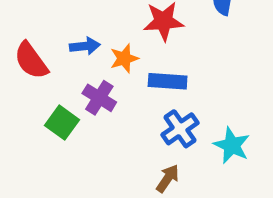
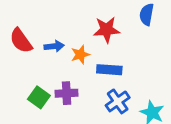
red semicircle: (31, 61) -> (21, 41), moved
purple cross: (99, 98) -> (67, 93), moved, turned -35

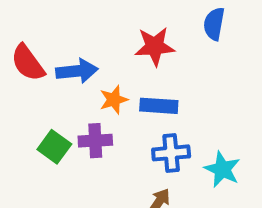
blue arrow: (54, 46) -> (77, 71), size x1.4
orange star: (80, 55) -> (114, 100), moved
blue cross: (118, 101) -> (171, 153), turned 30

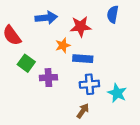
blue arrow: (77, 71) -> (46, 18), moved
orange star: (114, 100) -> (63, 45), moved
green square: (54, 147) -> (26, 63), moved

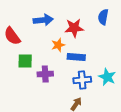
green square: (26, 63) -> (25, 61), turned -35
cyan star: (117, 93) -> (107, 77), moved

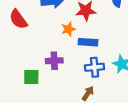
green square: (25, 61) -> (31, 77), moved

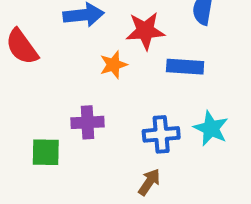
blue rectangle: (88, 42) -> (185, 67), moved

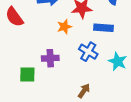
blue cross: (161, 134) -> (88, 52), moved, turned 36

